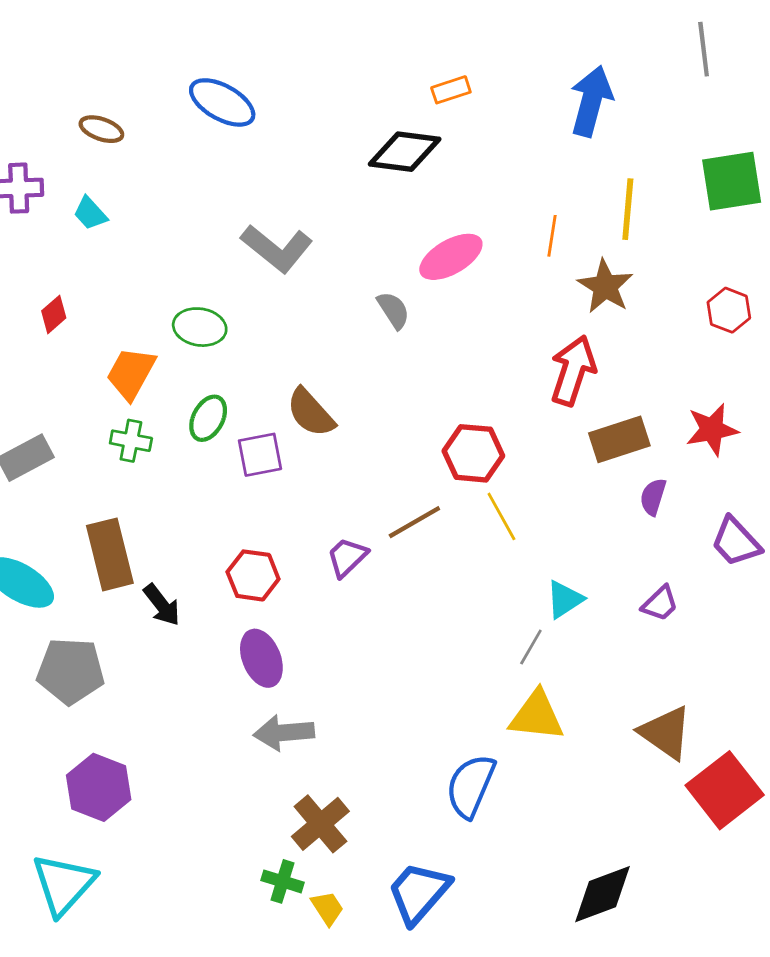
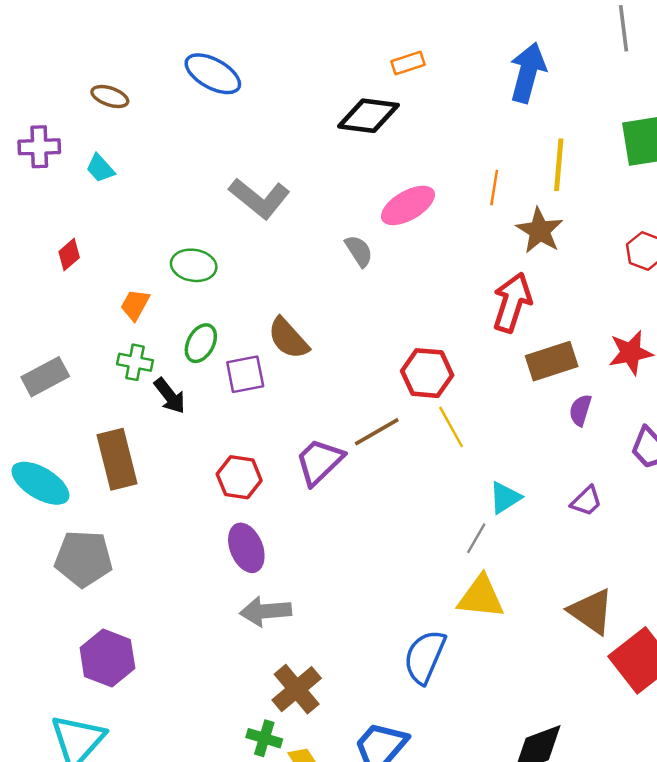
orange trapezoid: (131, 373) -> (135, 305), size x0.7
purple trapezoid: (347, 557) -> (319, 462), size x1.4
black arrow: (162, 605) -> (170, 396), moved

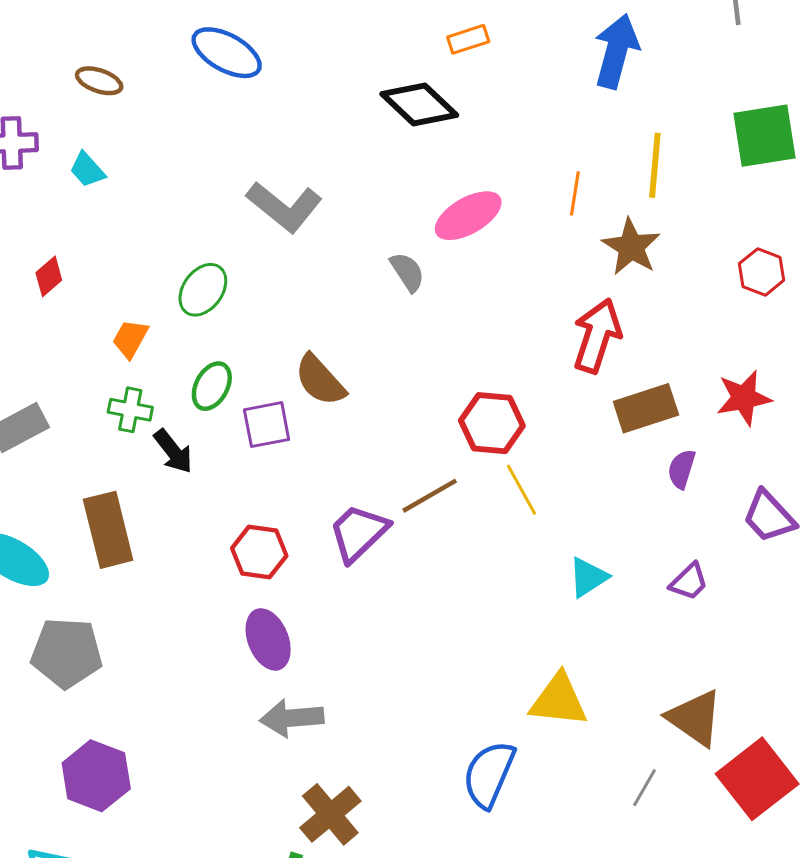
black diamond: (368, 116) -> (419, 105), turned 36
green ellipse: (194, 265) -> (203, 290), turned -63
gray line: (476, 538) -> (644, 788), moved

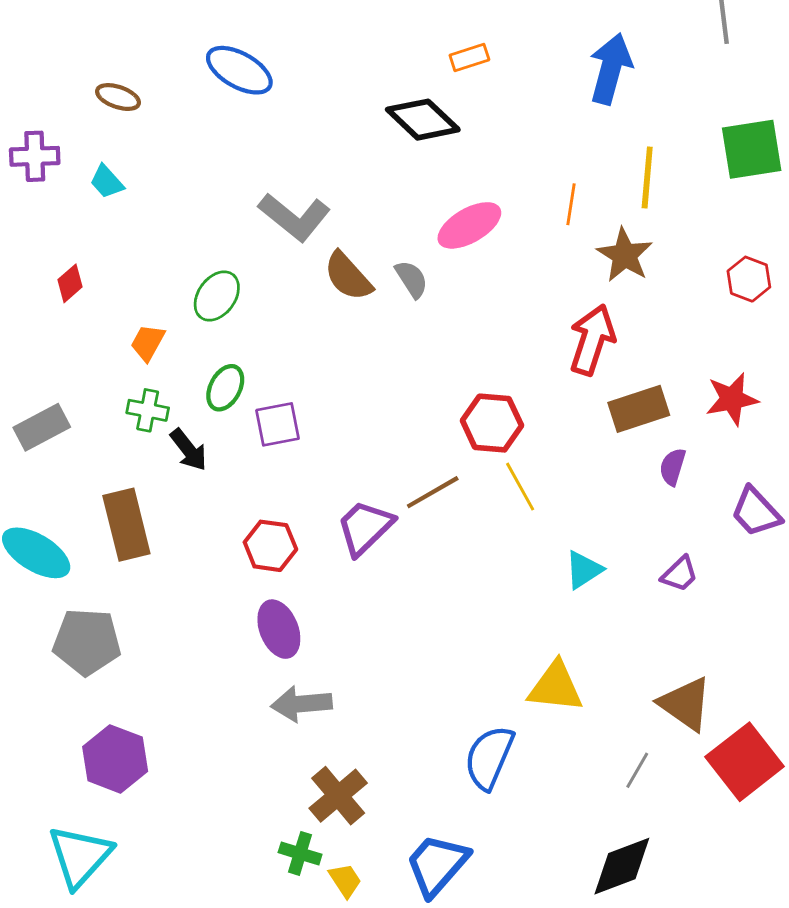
brown semicircle: (320, 380) -> (348, 276), moved

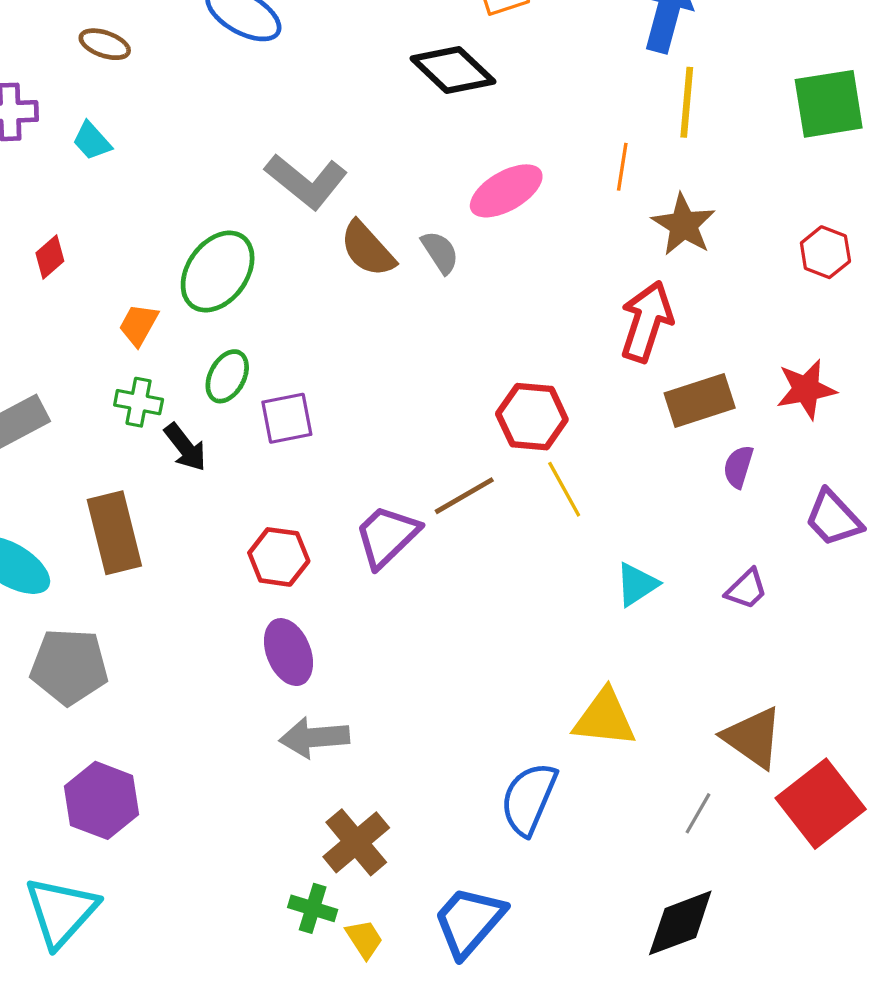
yellow line: (647, 177) -> (687, 102), moved
green ellipse: (217, 296) -> (218, 272), size x1.4

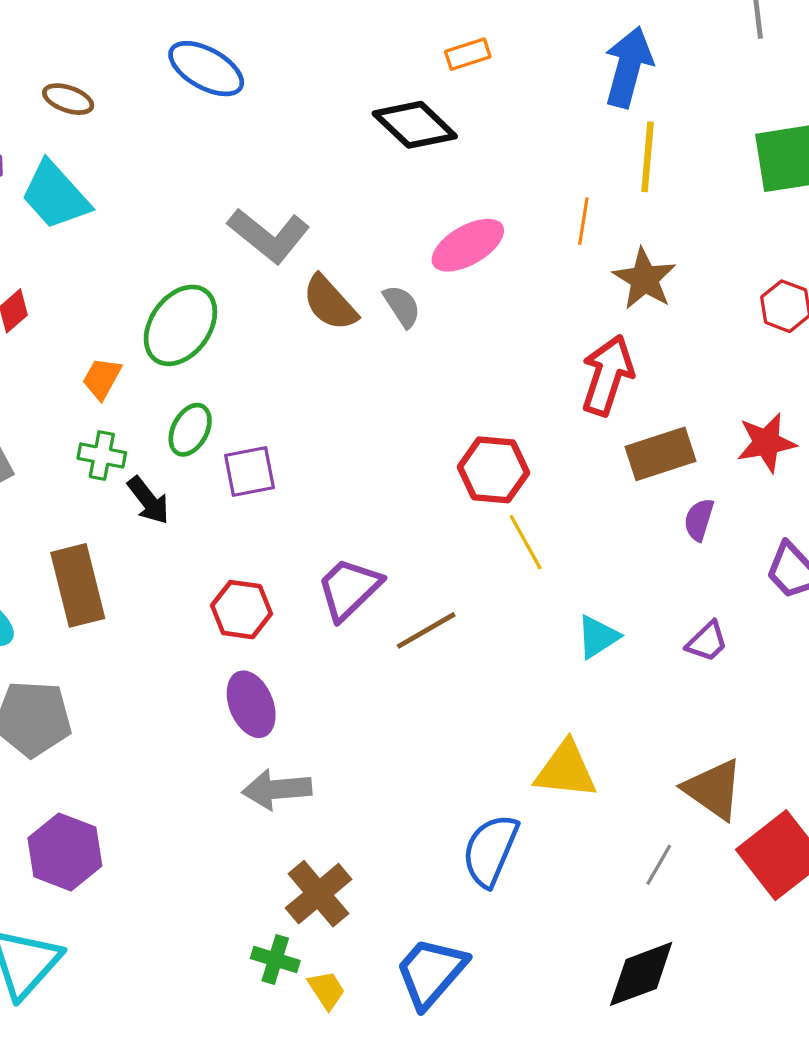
cyan trapezoid: (92, 141) -> (55, 195), size x1.8
brown line: (464, 496) -> (426, 630), moved

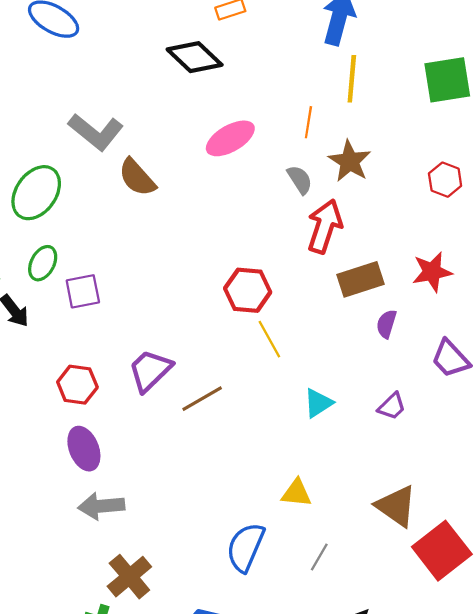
gray semicircle: (402, 306) -> (300, 180), moved
yellow triangle: (566, 770) -> (296, 493), size x0.7
gray line: (659, 865) -> (319, 557), moved

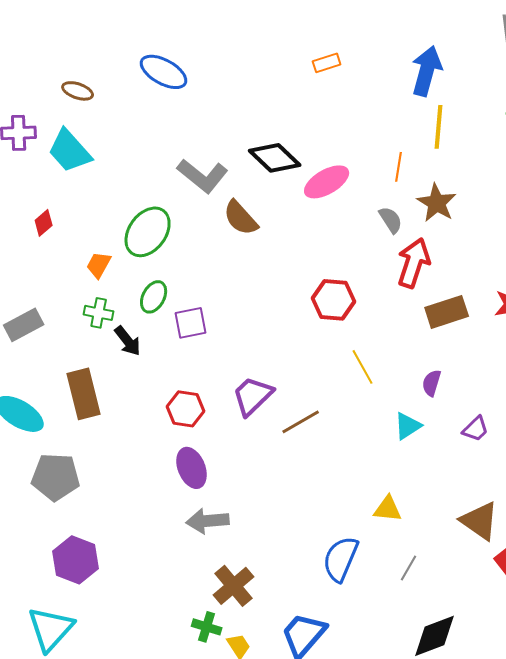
black diamond: (195, 57) -> (275, 158), moved
red hexagon: (248, 290) -> (334, 300), moved
purple semicircle: (386, 324) -> (432, 383), moved

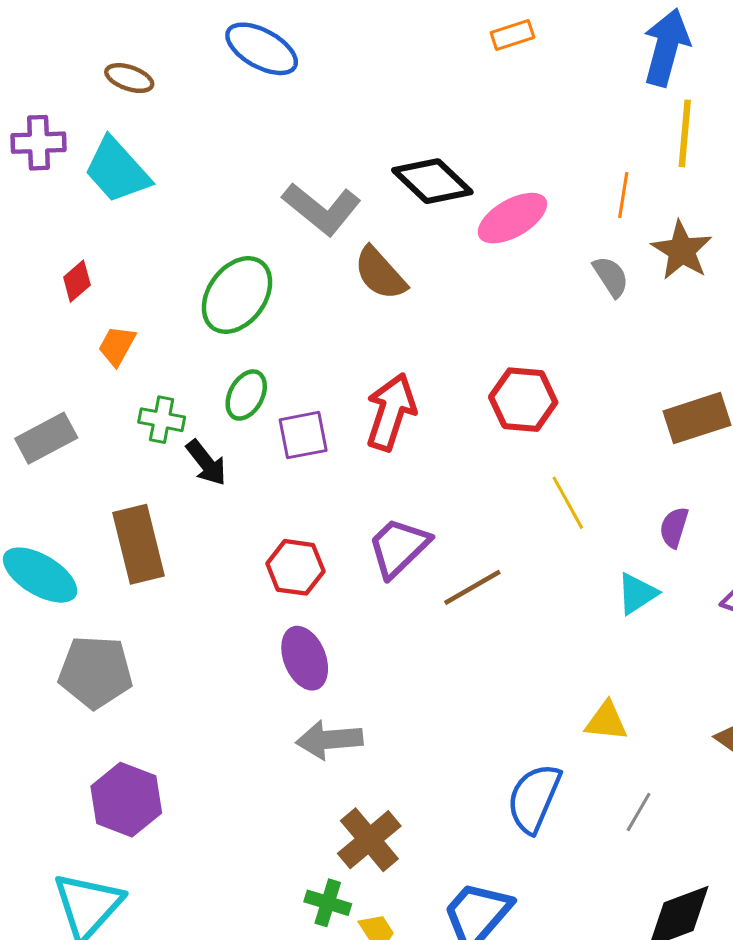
red arrow: (414, 263) -> (391, 412), moved
orange trapezoid: (99, 265) -> (117, 346), moved

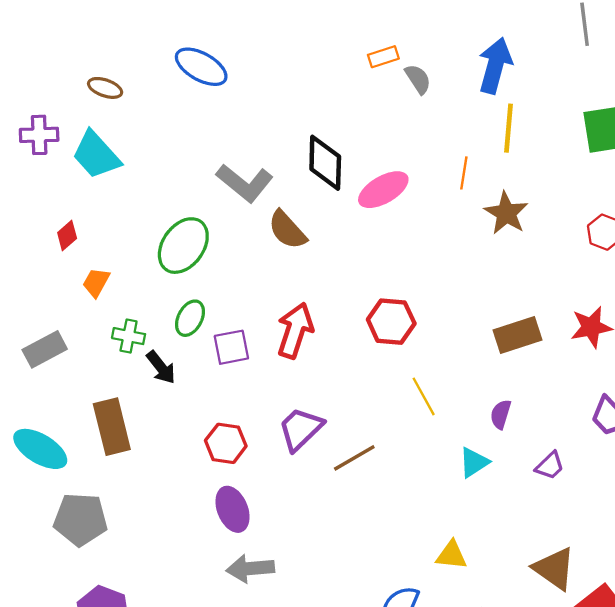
black diamond: (432, 181) -> (325, 163), turned 48
gray semicircle: (611, 277) -> (418, 79), moved

